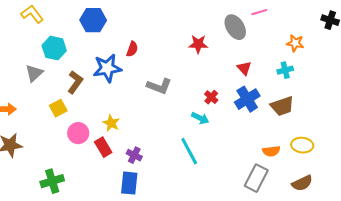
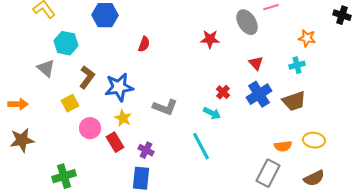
blue star: (107, 68) -> (119, 87), moved
gray triangle: (34, 73) -> (46, 68), turned -36
gray L-shape: (159, 86) -> (165, 107), moved

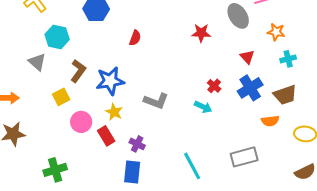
orange star: (307, 38) -> (276, 32), moved
cyan line: (201, 146) -> (192, 166), moved
orange semicircle: (283, 146) -> (270, 121), moved
gray rectangle: (268, 173) -> (244, 157), moved, turned 48

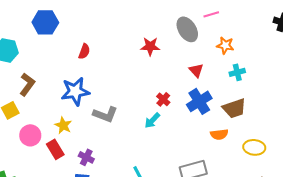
blue star: (110, 81) -> (75, 91), moved
cyan arrow: (203, 107) -> (152, 120), turned 108

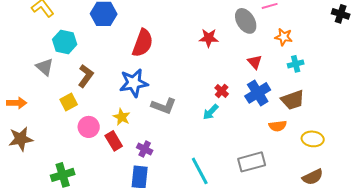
red semicircle: (84, 51) -> (143, 43), size x1.8

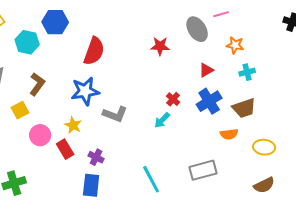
cyan hexagon: (65, 42) -> (27, 42), moved
red triangle: (255, 62) -> (206, 70), turned 42

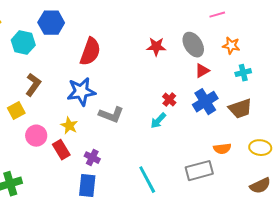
gray ellipse: (197, 29) -> (193, 45), moved
orange semicircle: (229, 134) -> (222, 149), moved

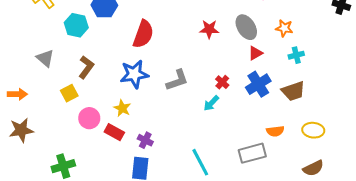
gray L-shape: (111, 115) -> (177, 80), moved, turned -40
red rectangle: (61, 150) -> (114, 132), turned -30

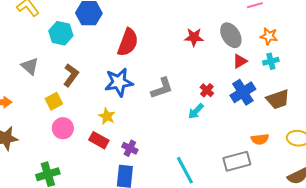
cyan cross: (296, 55) -> (271, 61), moved
pink circle: (89, 118) -> (63, 128), moved

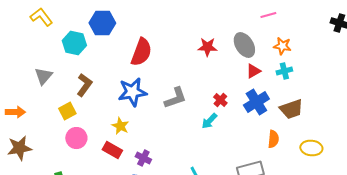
gray triangle: (30, 66) -> (43, 76), turned 30
orange semicircle: (260, 139) -> (273, 139), moved, turned -78

